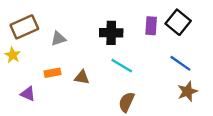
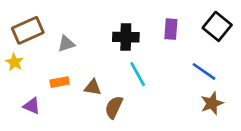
black square: (178, 22) -> (217, 26), moved
cyan line: (122, 66) -> (138, 74), turned 30
brown semicircle: (126, 102) -> (114, 107), moved

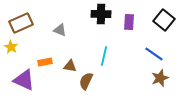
black cross: (126, 37) -> (101, 14), moved
gray triangle: (66, 44) -> (60, 30), moved, turned 40
cyan line: (138, 74) -> (104, 56), turned 42
purple triangle: (32, 106) -> (24, 80), size x1.6

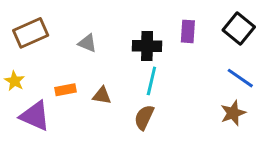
black cross: (101, 14) -> (147, 46), moved
yellow star: (11, 47) -> (15, 81), moved
blue line: (154, 54) -> (240, 78), moved
brown semicircle: (86, 81) -> (144, 117), moved

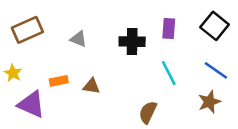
cyan line: (151, 81) -> (169, 73), moved, turned -40
brown semicircle: (144, 117) -> (148, 112), moved

